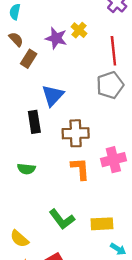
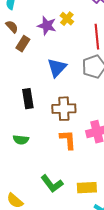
blue triangle: (53, 95) -> (57, 68), moved

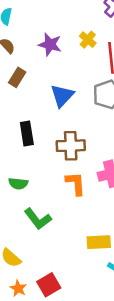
yellow cross: (67, 19) -> (88, 40), moved
brown rectangle: (23, 44) -> (17, 77), moved
green L-shape: (52, 184) -> (38, 219), moved

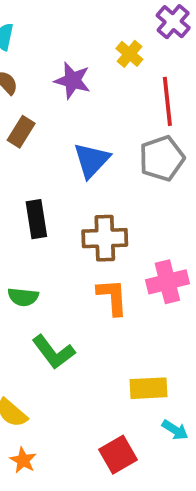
yellow cross: (88, 40) -> (129, 54), moved
red square: (49, 285) -> (118, 455), moved

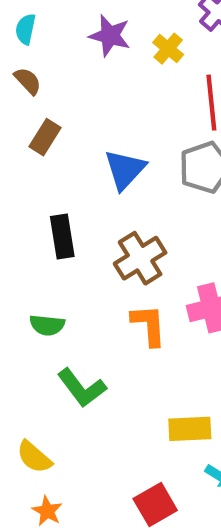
purple star: (72, 80) -> (110, 36), moved
brown cross: (105, 238) -> (140, 258), turned -30

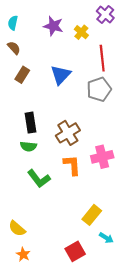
blue triangle: (125, 170) -> (61, 75), moved
green semicircle: (47, 325) -> (28, 146), moved
green L-shape: (82, 388) -> (39, 179), moved
yellow rectangle: (190, 429) -> (92, 215), turned -48

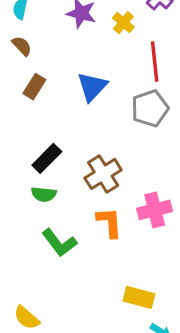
black rectangle: (30, 123) -> (47, 158), turned 54
yellow rectangle: (92, 215) -> (139, 297), turned 66

